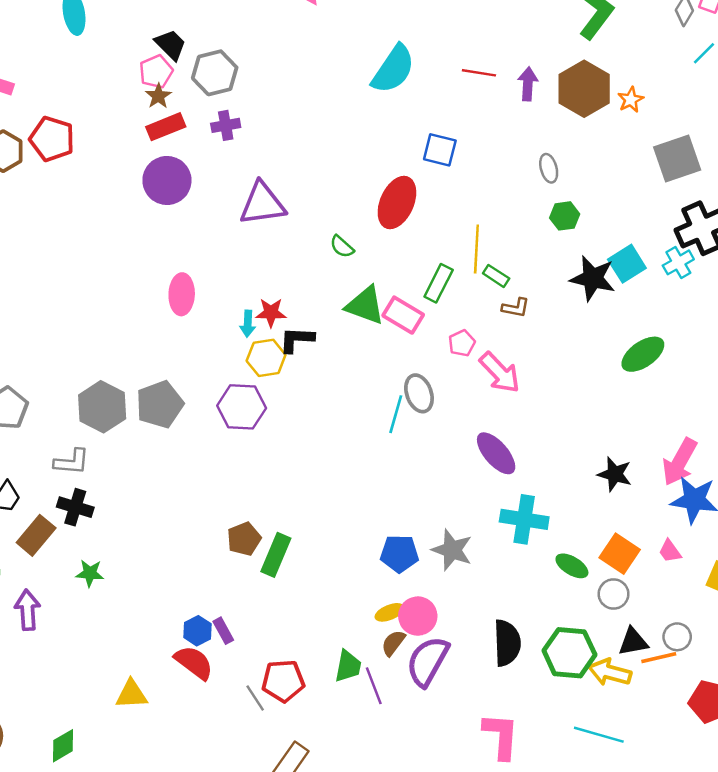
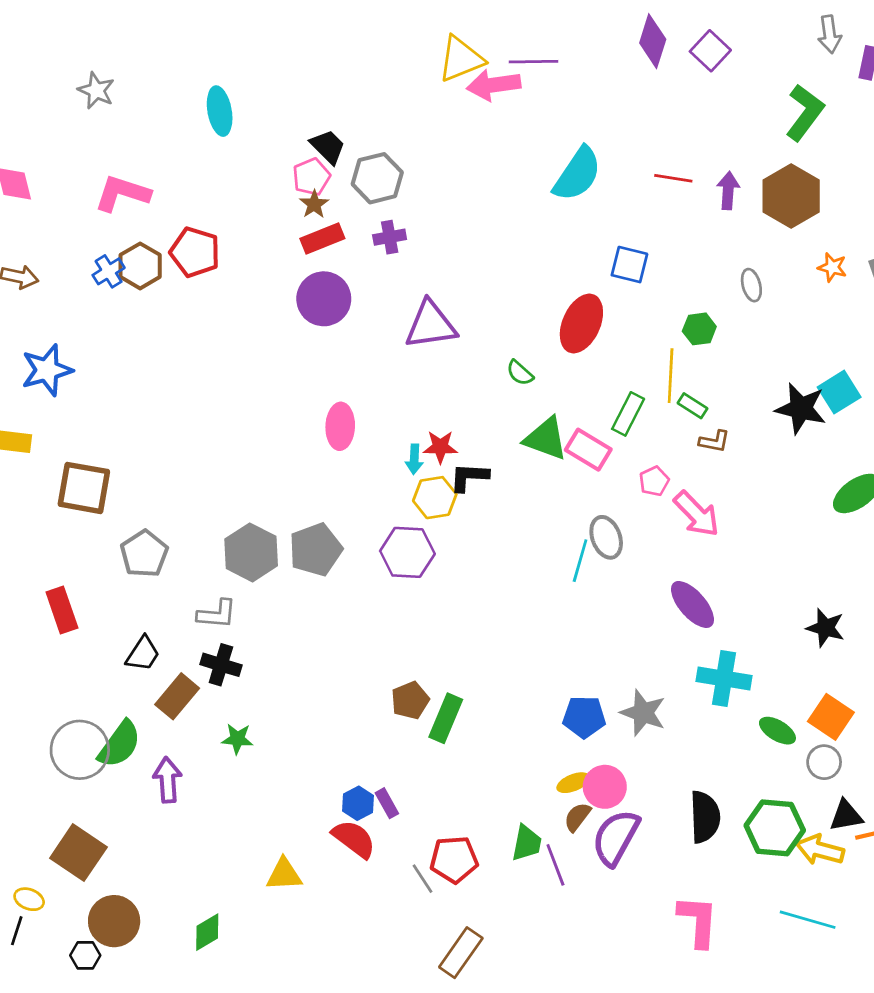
orange star: (631, 100) -> (832, 267), moved, turned -30
green hexagon: (565, 216) -> (699, 329), moved

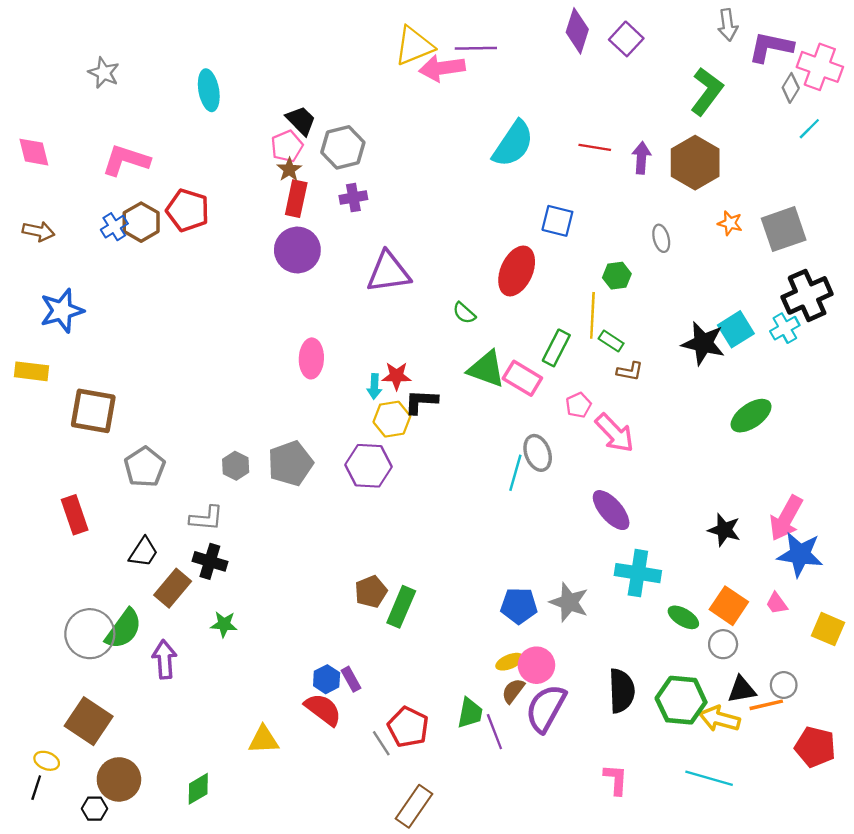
red rectangle: (322, 239) -> (296, 199), turned -56
gray hexagon: (251, 552) -> (236, 466), size x0.6
red pentagon: (454, 859) -> (408, 727), turned 30
pink L-shape: (698, 921) -> (616, 779), size x0.7

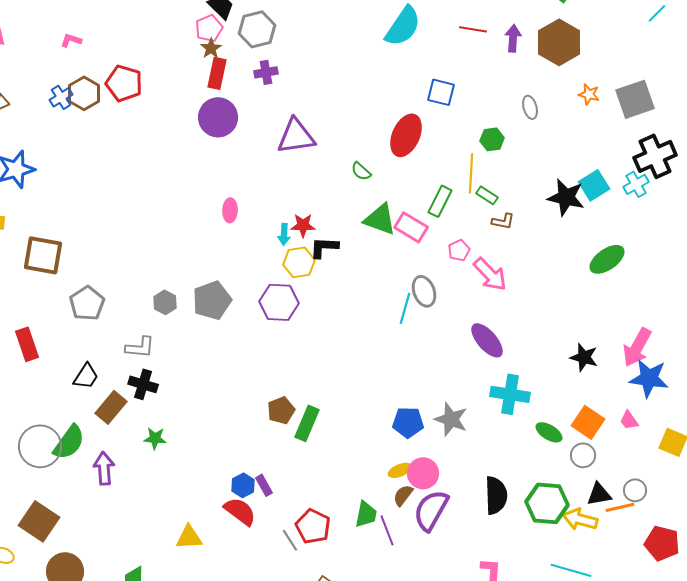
pink L-shape: (126, 160) -> (71, 40), size x0.5
pink ellipse: (311, 358) -> (230, 210), size x0.7

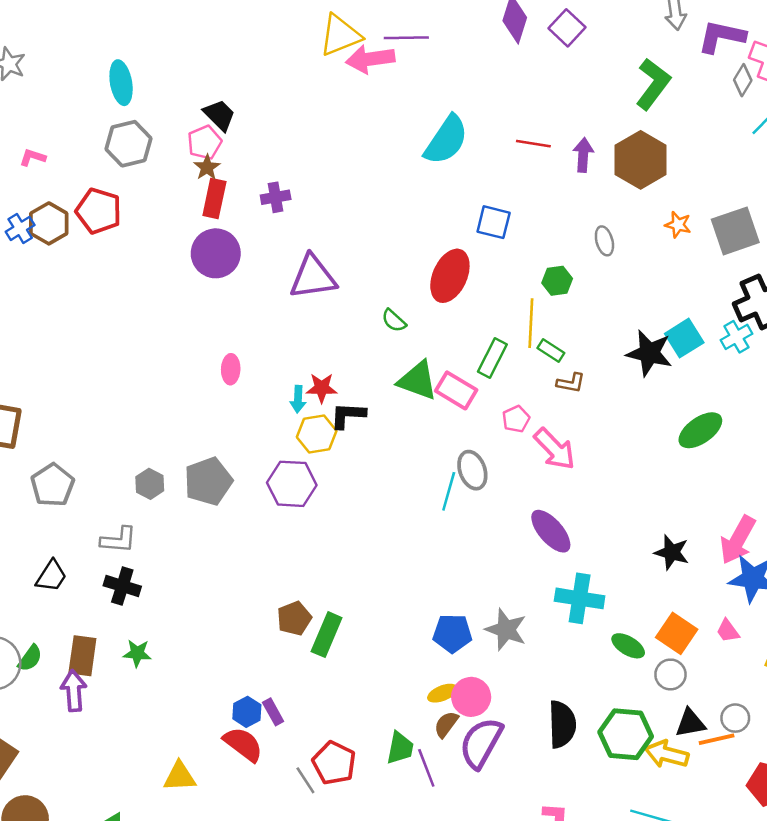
gray hexagon: (257, 29) -> (129, 144), moved
brown rectangle: (111, 407) -> (82, 656), moved, turned -32
green semicircle: (69, 442) -> (30, 658), size x0.6

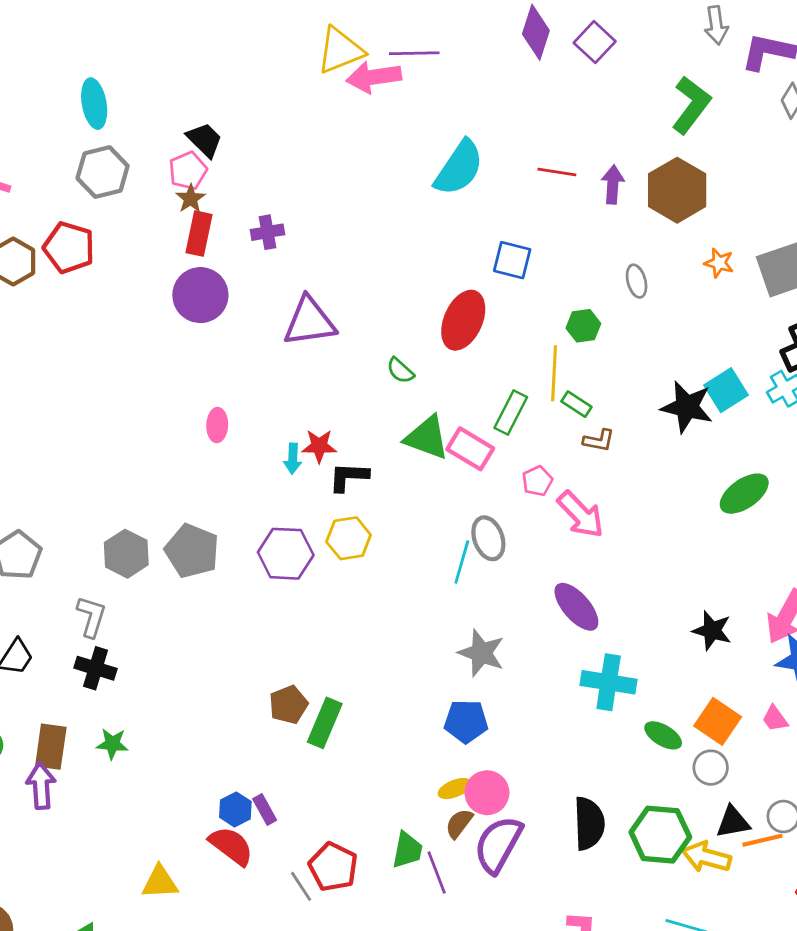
yellow hexagon: (317, 434) -> (349, 538), moved
gray pentagon: (208, 481) -> (192, 551), turned -30
gray hexagon: (150, 484) -> (126, 554), size x1.4
gray L-shape: (119, 540) -> (91, 617), turned -78
gray star: (506, 630) -> (481, 653), moved

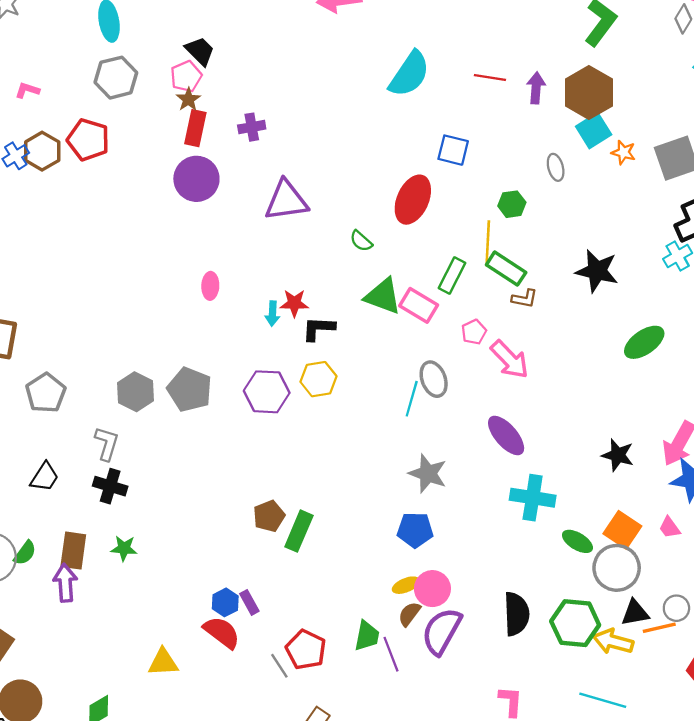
cyan square: (726, 390) -> (594, 130), moved
green rectangle: (576, 404) -> (506, 269), size x1.6
gray circle: (711, 768) -> (617, 568), size x1.6

